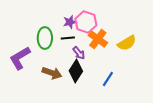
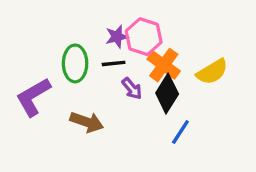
black diamond: (76, 71) -> (167, 94), moved

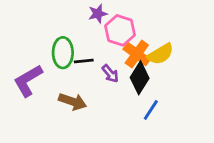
purple star: (117, 37) -> (98, 14), moved
black line: (114, 63) -> (84, 61), moved
yellow semicircle: (212, 72) -> (161, 54), moved

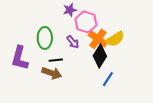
black line: (84, 61) -> (56, 60), moved
purple arrow: (110, 74) -> (73, 42), moved
purple L-shape: (28, 81) -> (20, 58), turned -45

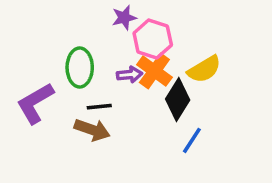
orange cross: (98, 39) -> (154, 71), moved
purple arrow: (73, 42) -> (130, 75), turned -56
purple L-shape: (20, 58) -> (35, 103), turned 45

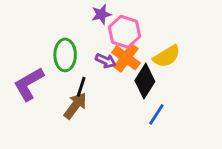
purple arrow: (130, 75) -> (106, 61), turned 30
black line: (99, 107) -> (81, 87), turned -66
brown arrow: (92, 130) -> (75, 106), turned -72

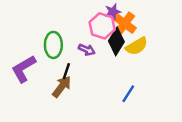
purple star: (101, 14) -> (113, 12), moved
orange cross: (126, 58) -> (125, 24), moved
black diamond: (145, 81) -> (116, 41), moved

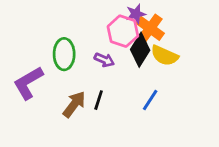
yellow semicircle: (137, 46) -> (165, 56), turned 55
black line: (66, 71) -> (99, 100), moved
blue line: (128, 94) -> (150, 100), moved

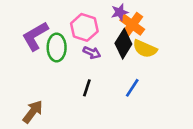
pink hexagon: (123, 31) -> (84, 27), moved
purple L-shape: (28, 83) -> (35, 36), moved
brown arrow: (74, 104) -> (33, 112), moved

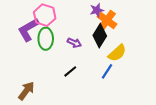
pink hexagon: (84, 27) -> (45, 15), moved
yellow semicircle: (145, 49) -> (117, 53), moved, turned -66
black line: (87, 88) -> (70, 71), turned 32

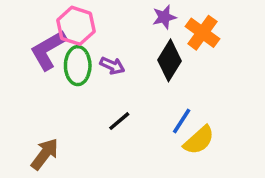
orange cross: (107, 20) -> (202, 33), moved
purple arrow: (74, 43) -> (112, 66), moved
yellow semicircle: (117, 53) -> (199, 140), moved

